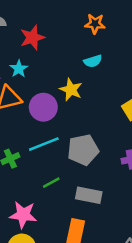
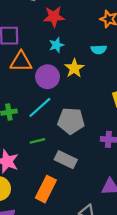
cyan star: (19, 69) -> (56, 45), moved
cyan line: (44, 144) -> (40, 107), turned -35

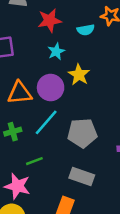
cyan semicircle: (99, 49) -> (86, 30), moved
orange triangle: (21, 62) -> (20, 93), moved
green line: (37, 141) -> (34, 161), moved

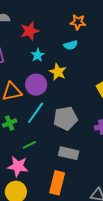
cyan semicircle: (86, 30) -> (71, 45), moved

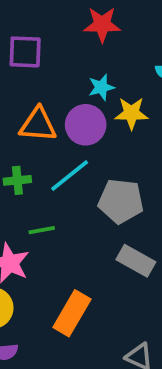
cyan star: (38, 55) -> (101, 87), moved
yellow star: (58, 72) -> (131, 113), turned 30
gray rectangle: (69, 153) -> (136, 261), moved

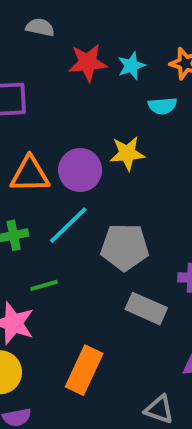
cyan star: (101, 87) -> (131, 66), moved

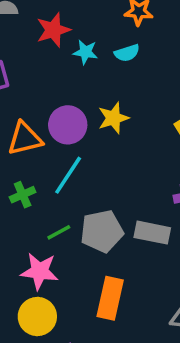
cyan star: (131, 66) -> (85, 52), moved, turned -30
yellow star: (127, 153) -> (113, 118), moved
gray pentagon: (125, 247) -> (102, 231), moved

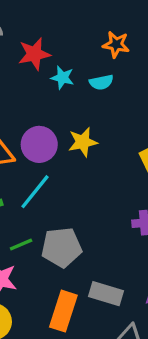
gray rectangle: (152, 233) -> (106, 294), moved

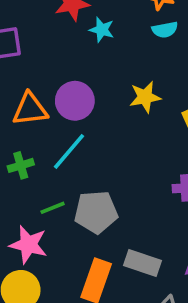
cyan semicircle: (101, 82) -> (165, 30), moved
yellow star: (83, 142) -> (145, 97), moved

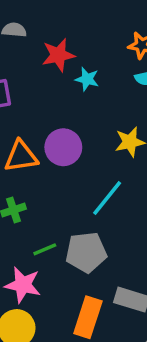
cyan line: (69, 151) -> (107, 198), moved

